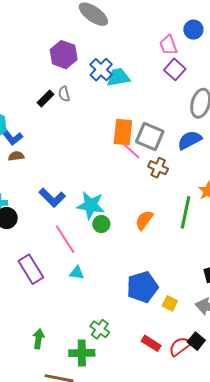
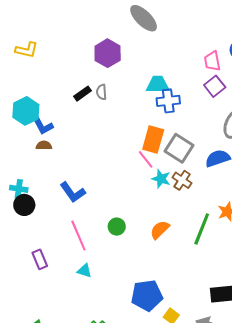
blue cross: (101, 70) -> (168, 101), moved, turned 30
pink line: (132, 151) -> (146, 159), moved
cyan star: (91, 205) -> (161, 179), moved, size x0.7
purple rectangle: (31, 269) -> (40, 259), size x0.7

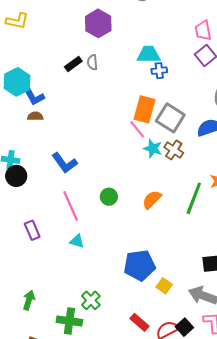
blue cross: (168, 101) -> (159, 71), size x0.7

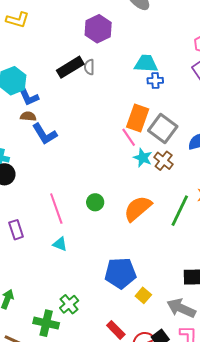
black rectangle: (73, 64) -> (70, 67), size x1.5
blue L-shape: (64, 163) -> (45, 134), moved
orange semicircle: (152, 200) -> (138, 208), size x1.4

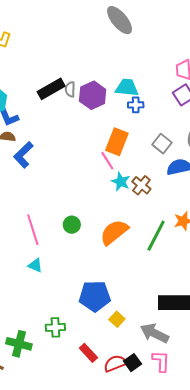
purple hexagon: (98, 29) -> (93, 95), moved
gray square: (163, 129) -> (162, 144), moved, size x0.7
blue L-shape: (45, 134) -> (23, 155), turned 76
green cross: (69, 304) -> (55, 327), moved, turned 36

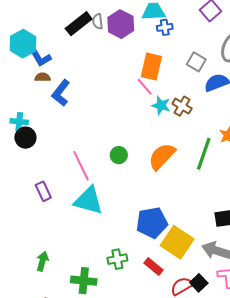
cyan triangle: (35, 265) -> (88, 201), size x2.0
yellow square: (117, 319) -> (177, 242), size x2.0
red rectangle: (88, 353) -> (154, 267), moved

